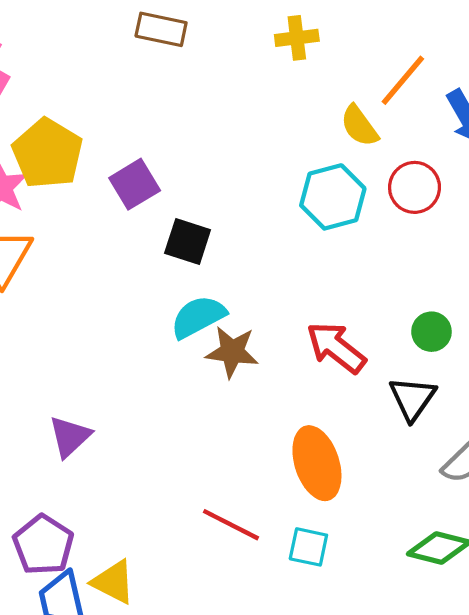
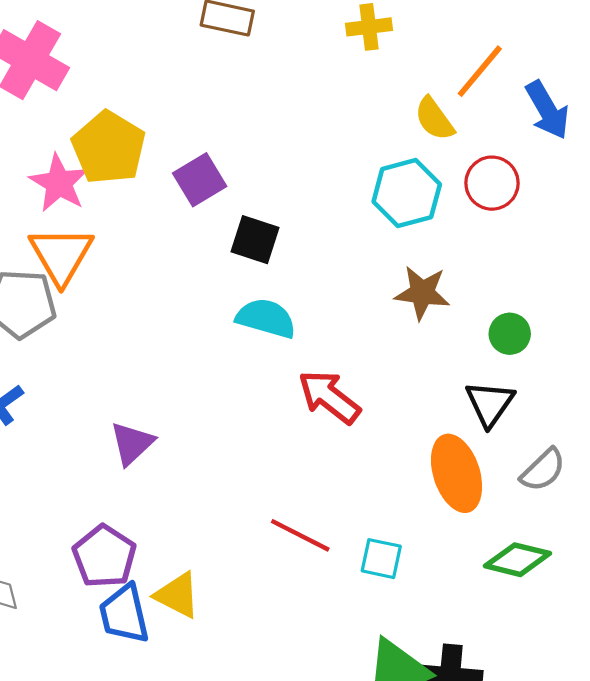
cyan semicircle: (198, 317) -> (266, 318), turned 44
red arrow: (336, 348) -> (329, 397), moved
brown star: (232, 352) -> (422, 293), moved
orange ellipse: (317, 463) -> (457, 473), moved

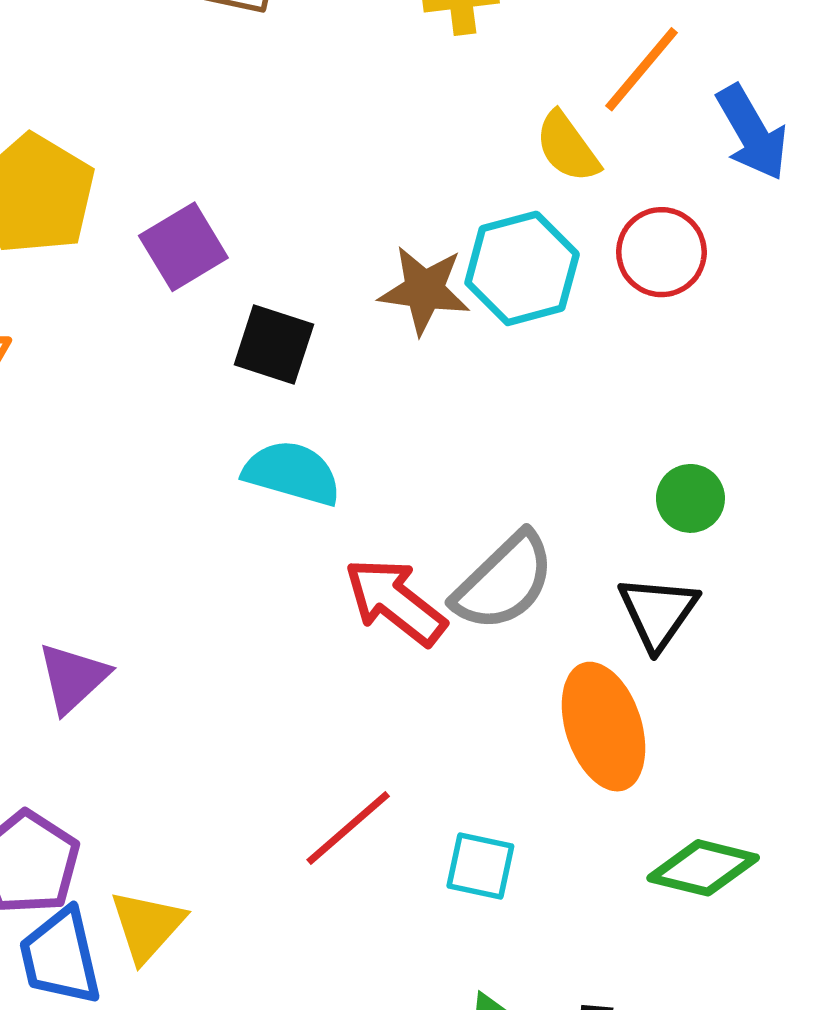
brown star: (422, 293) -> (424, 290), moved
gray semicircle: (543, 470) -> (504, 582), moved, size x1.4
red line: (300, 535) -> (348, 828), turned -68
yellow triangle: (177, 595) -> (147, 926), turned 45

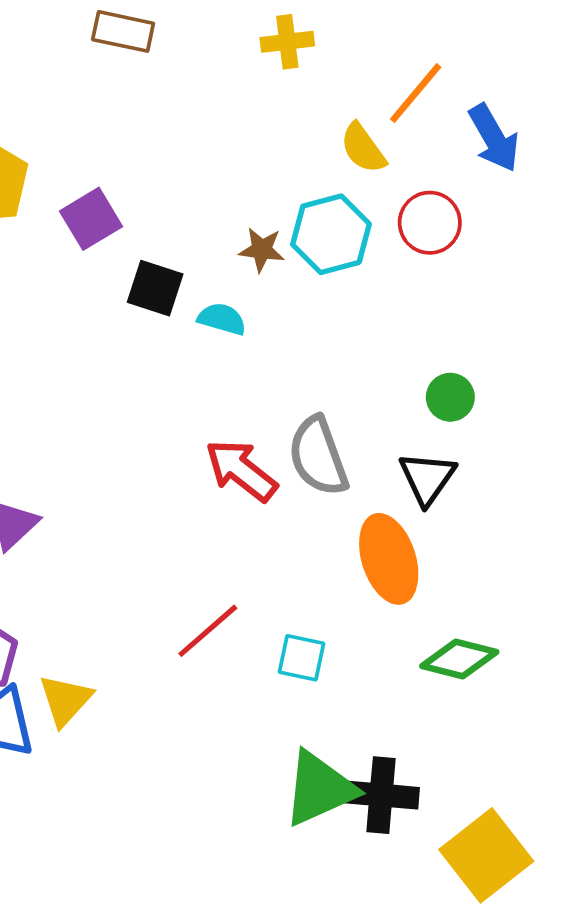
brown star: (424, 290) -> (262, 250), size x0.7
cyan semicircle: (292, 473) -> (222, 319), moved, size x0.7
gray semicircle: (504, 582) -> (318, 456), turned 114

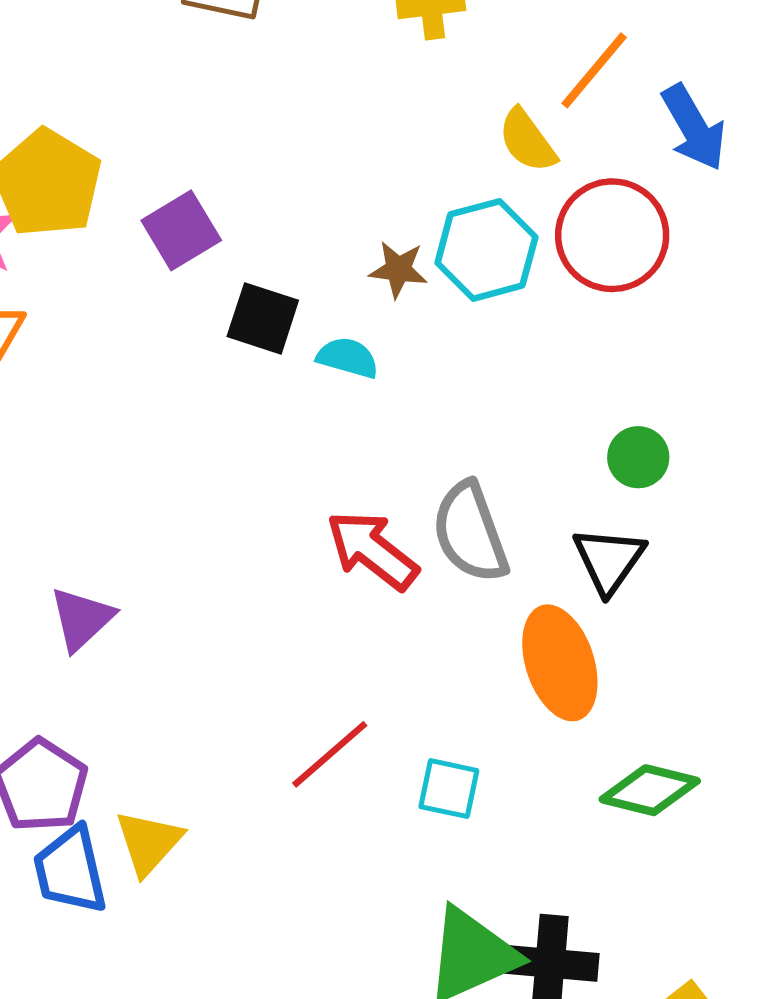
red circle: (430, 223) -> (612, 235), size x1.4

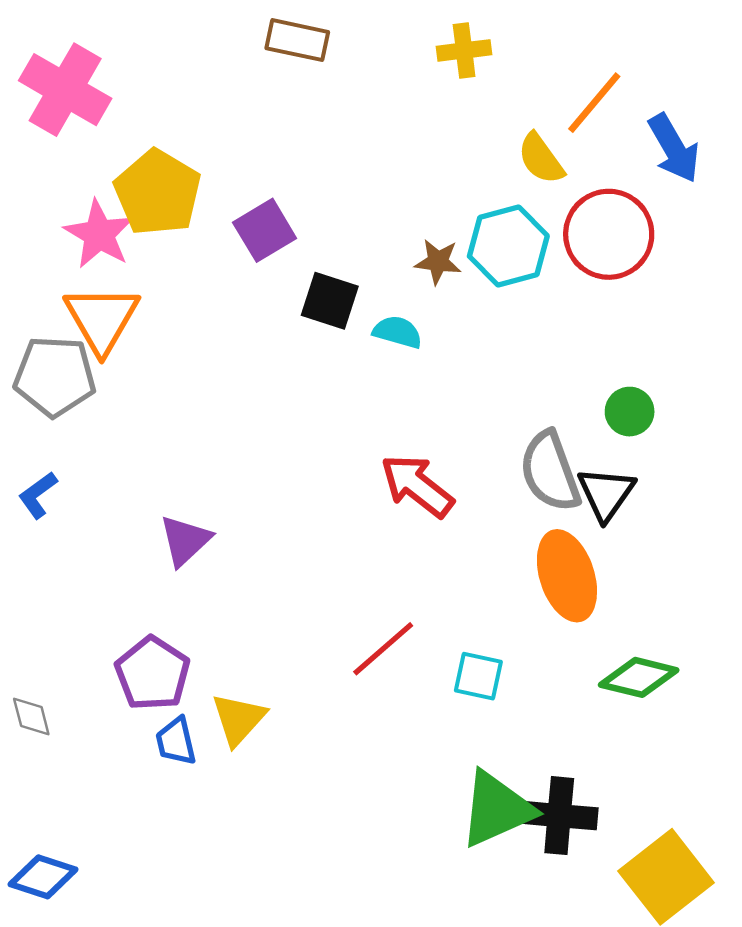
gray semicircle: (470, 532) -> (550, 471), moved
blue trapezoid: (70, 870) -> (176, 741), size x0.7

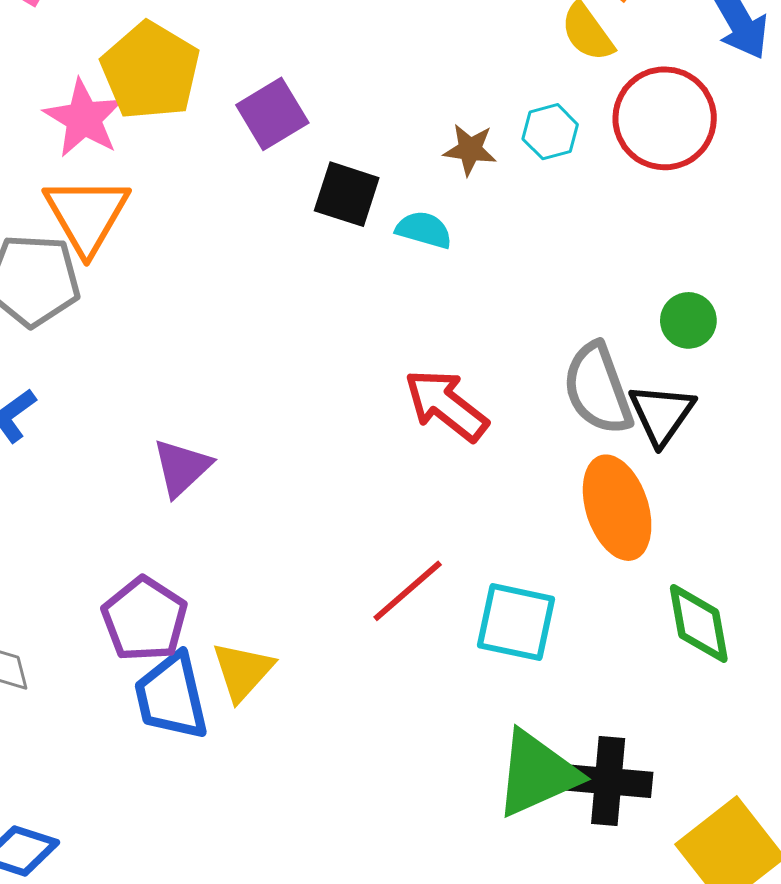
cyan hexagon: (508, 246) -> (550, 132), size x0.6
cyan square: (478, 676) -> (516, 622), size x1.4
green diamond: (639, 677) -> (699, 624), turned 66
blue trapezoid: (176, 741) -> (171, 696), size x1.6

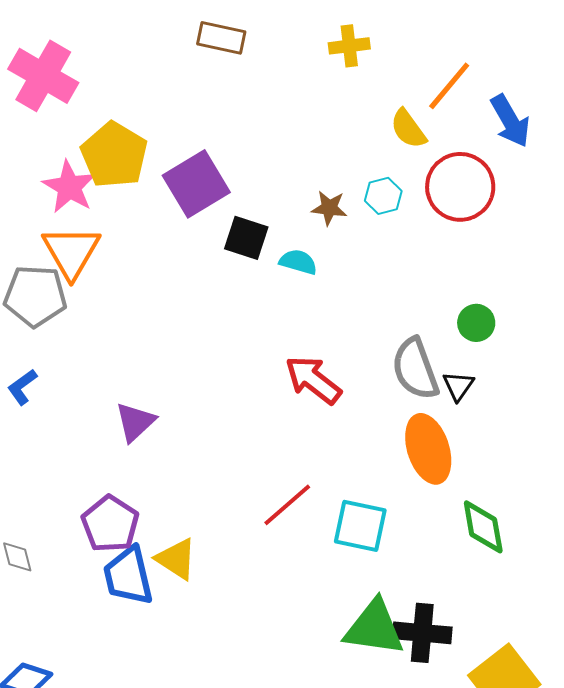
purple square: (272, 114) -> (196, 184), size x1.4
black triangle: (662, 414) -> (458, 386), size x0.7
yellow triangle: (243, 671) -> (176, 559), turned -39
green triangle: (537, 774) -> (374, 628), turned 32

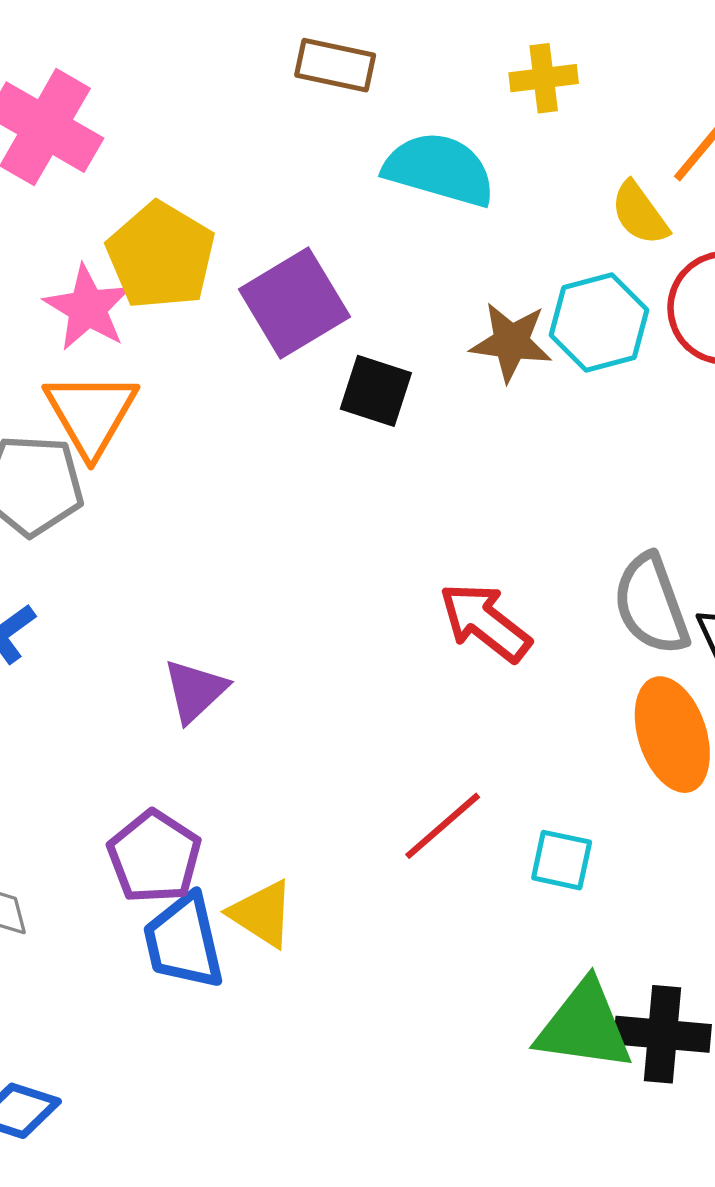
cyan hexagon: (383, 196) -> (599, 323), size x1.6
brown star: (329, 208) -> (511, 342), size x1.4
cyan semicircle: (298, 262) -> (439, 169), moved, size x1.8
cyan square: (360, 526) -> (562, 860), size x0.7

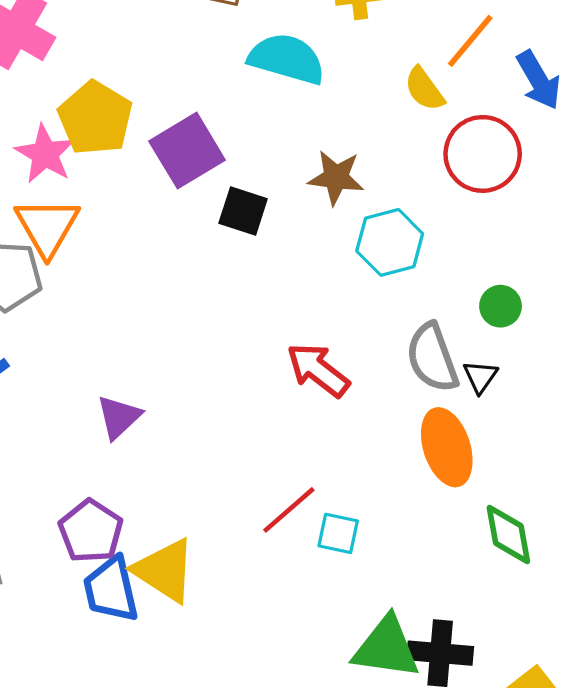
cyan hexagon: (599, 323) -> (390, 242), moved
cyan square: (562, 860) -> (338, 533), moved
yellow triangle: (262, 914) -> (165, 570), size x1.4

